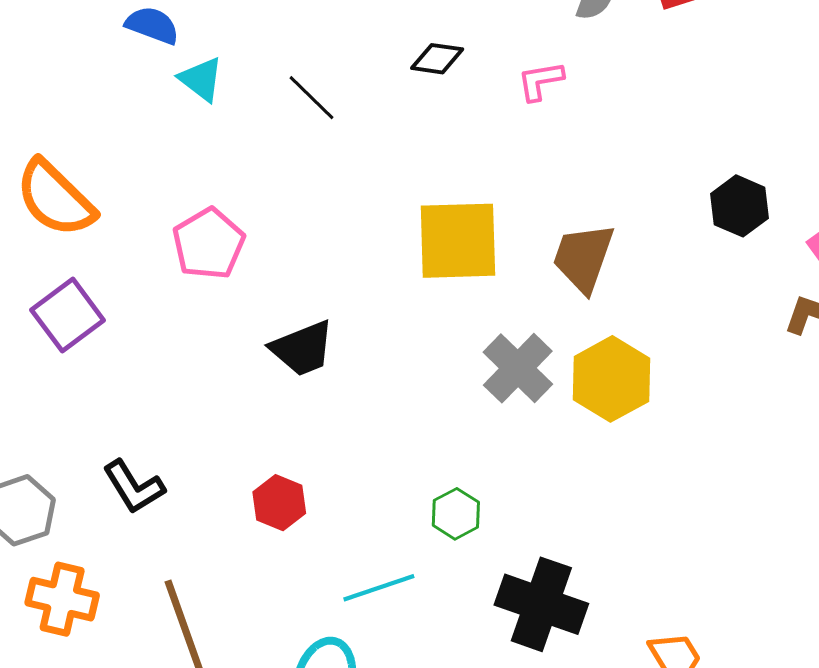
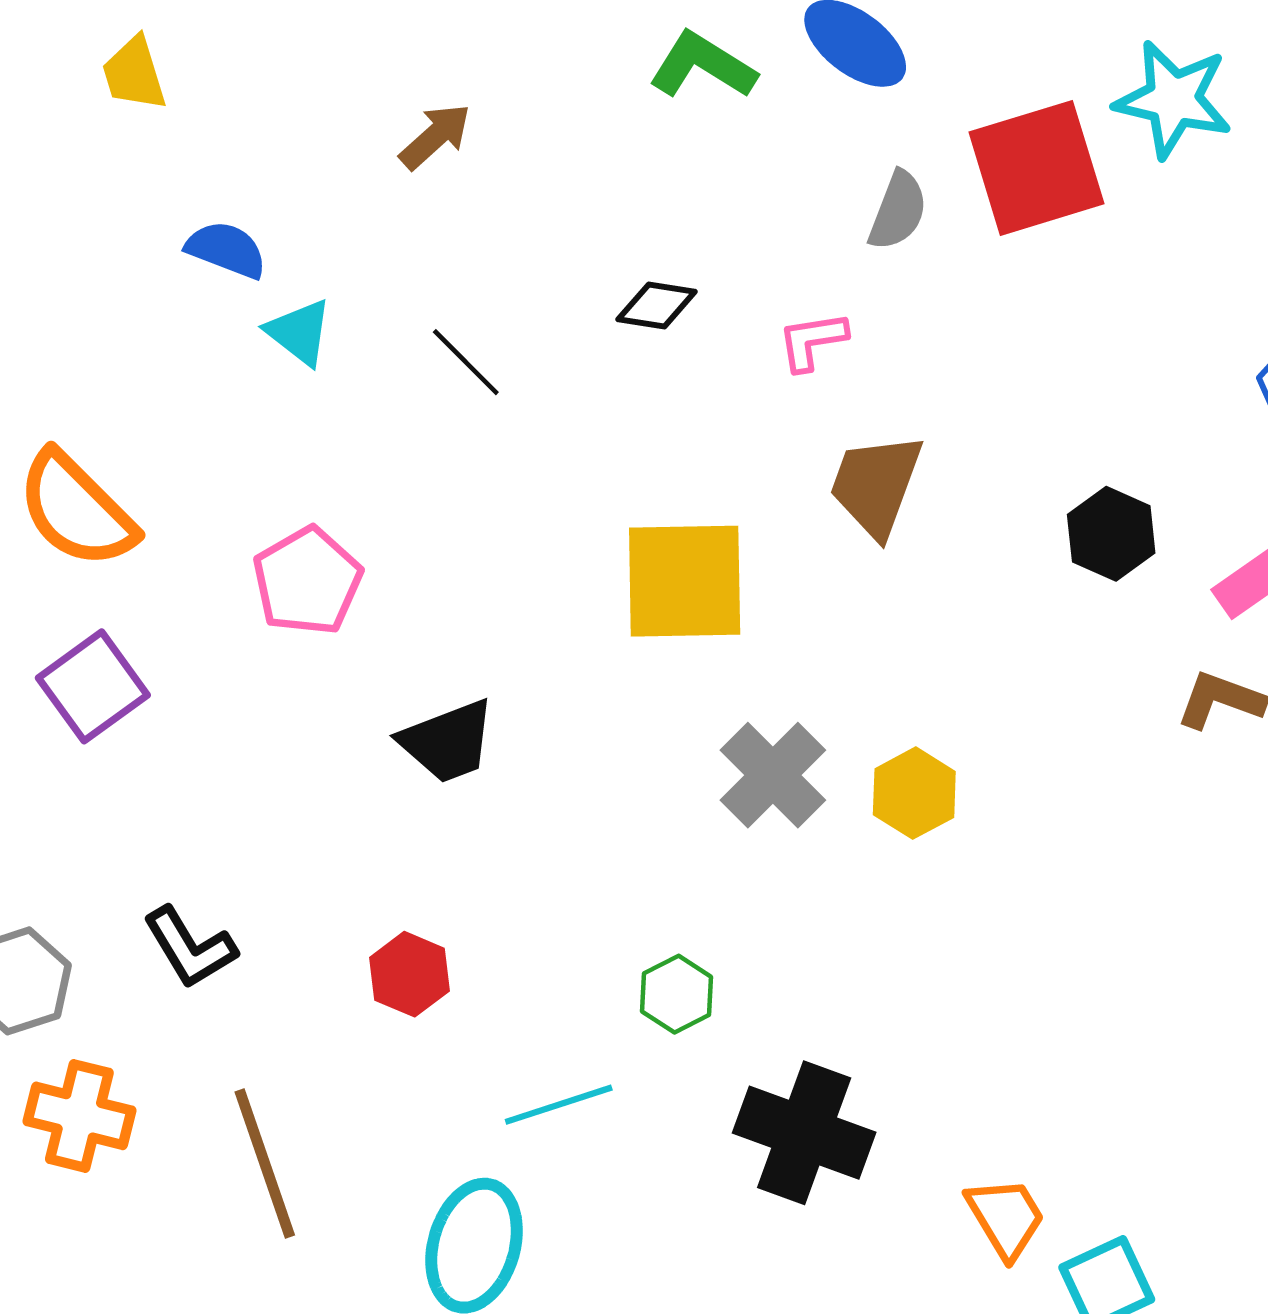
brown trapezoid: (583, 258) -> (876, 485), moved
yellow hexagon: (611, 379) -> (914, 793), size x0.7

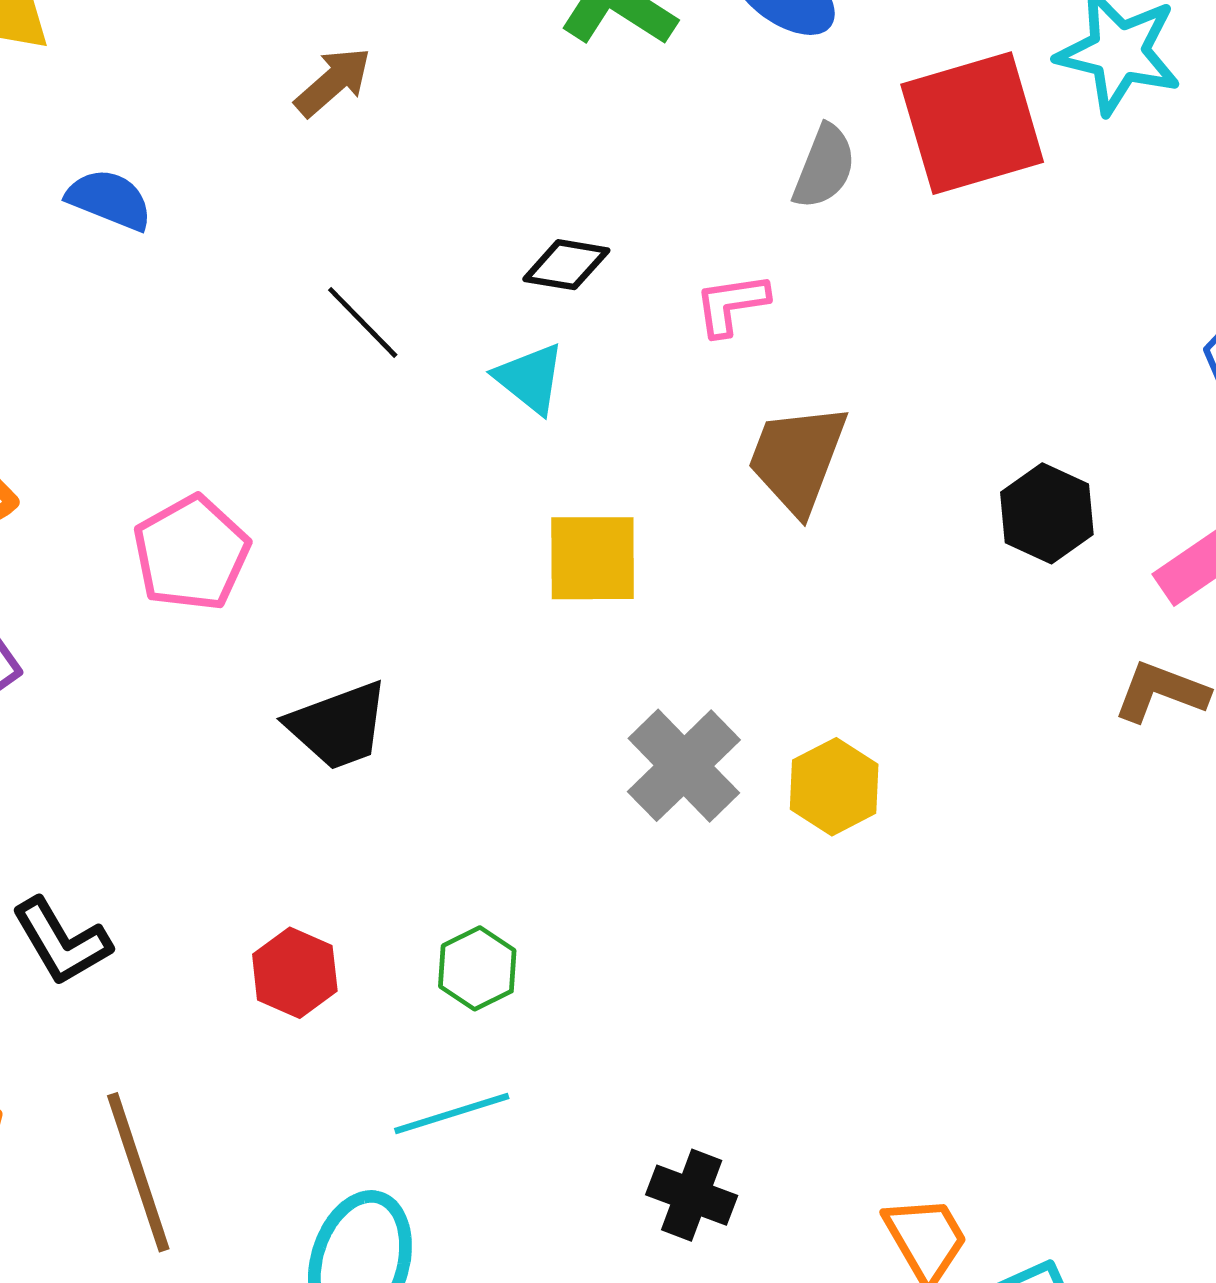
cyan triangle: (299, 332) -> (530, 378), moved
yellow square: (685, 581) -> (593, 558), size x0.7
green hexagon: (677, 994) -> (477, 968), moved
black cross: (804, 1133) -> (692, 1195), moved, size x0.6

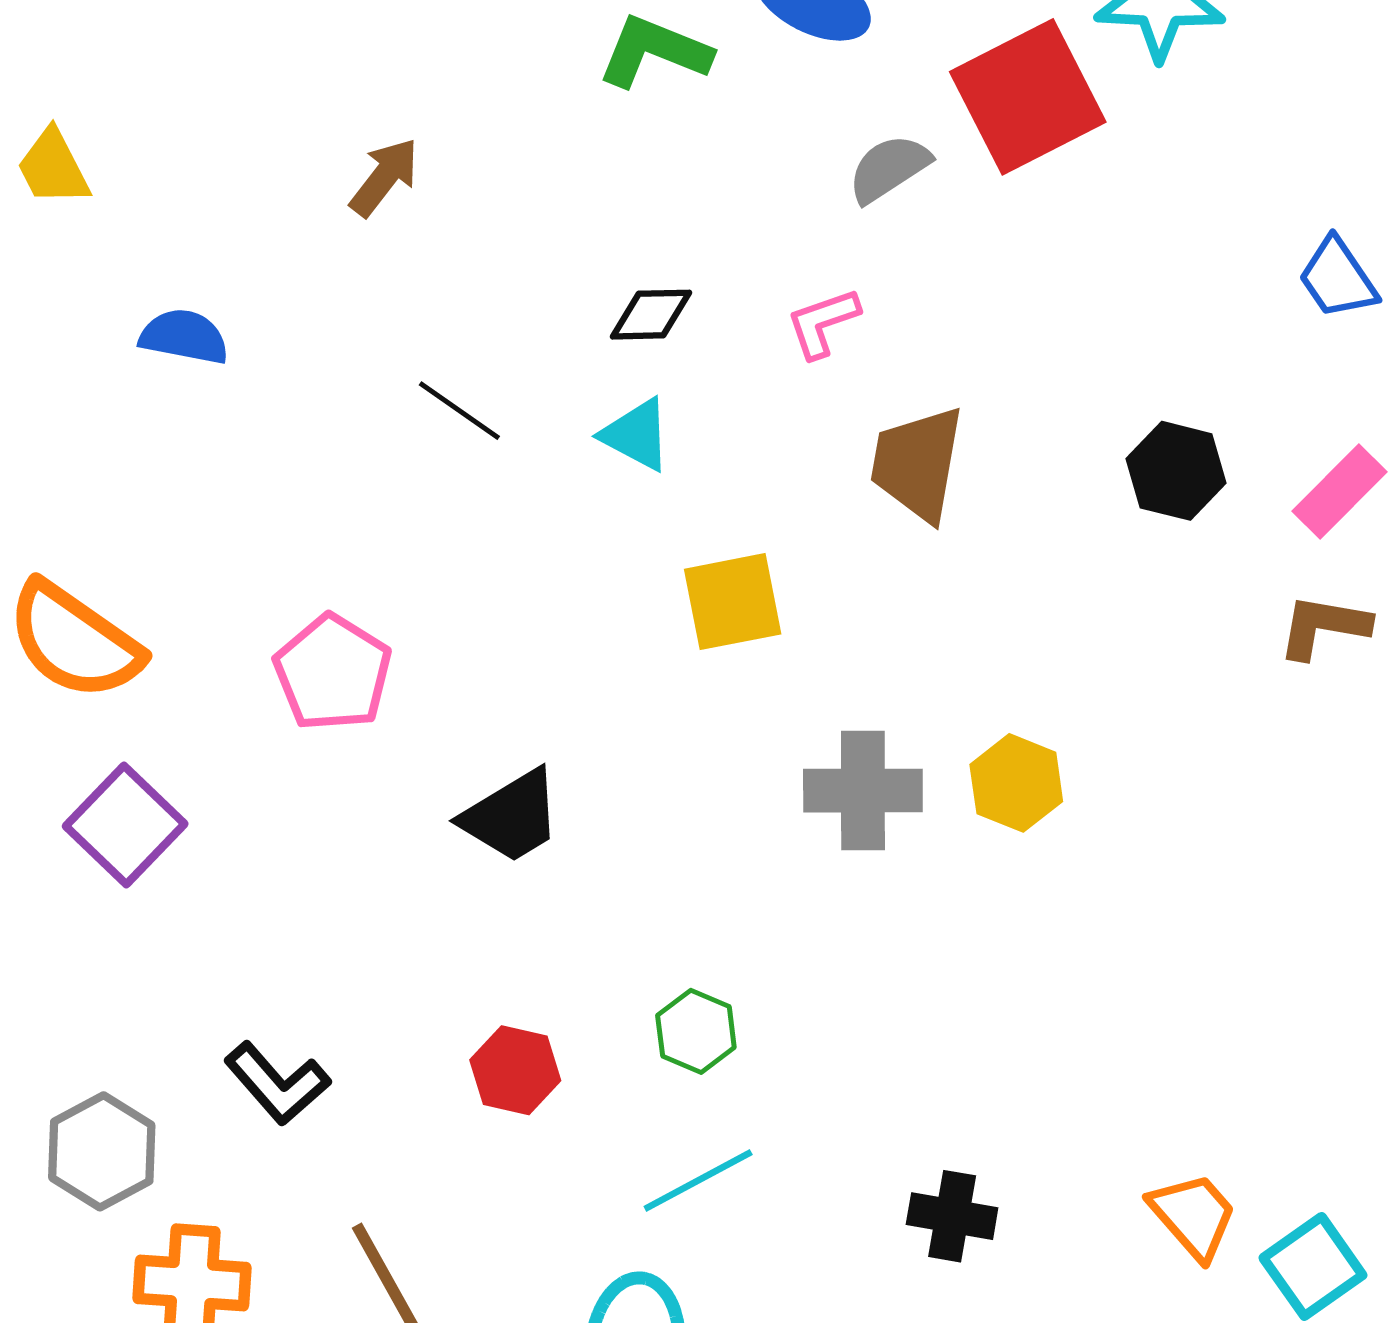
gray semicircle: (824, 167) -> (889, 168), turned -134
gray cross: (684, 766) -> (863, 791), turned -35

